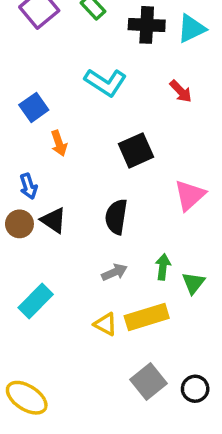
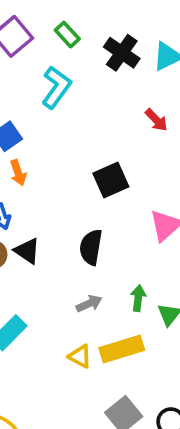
black cross: (147, 25) -> (122, 53), turned 32
cyan L-shape: (105, 82) -> (56, 87), moved, turned -87
orange arrow: (59, 143) -> (18, 173), moved

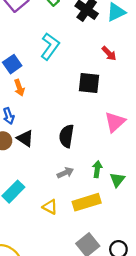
cyan L-shape: (56, 87) -> (50, 46), moved
black square: (111, 180) -> (89, 83), moved, turned 30
yellow triangle: (80, 356) -> (50, 207), moved

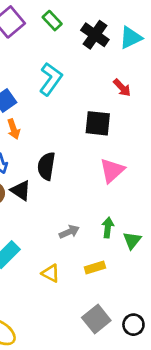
pink triangle: (115, 122) -> (112, 170), moved
black semicircle: (67, 136) -> (46, 166), moved
yellow rectangle: (87, 202) -> (95, 268), size x0.6

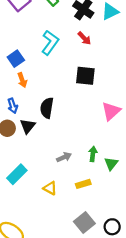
red arrow: (122, 88) -> (84, 38), moved
pink triangle: (112, 170) -> (111, 111), moved
black triangle: (21, 190) -> (28, 126), turned 35

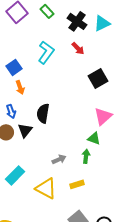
black square: (85, 76) -> (98, 78), moved, turned -36
green triangle: (111, 164) -> (94, 138), moved, turned -48
yellow triangle: (50, 188) -> (46, 188), size x1.6

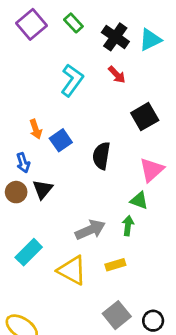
blue square: (14, 67) -> (61, 140), moved
black semicircle: (43, 113) -> (101, 156), moved
gray arrow: (59, 159) -> (90, 230), size x1.5

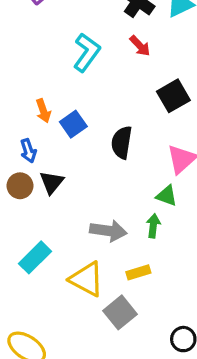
gray arrow: (90, 230) -> (108, 231), turned 32
gray square: (117, 315) -> (120, 312), moved

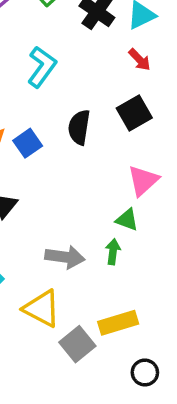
red arrow: (140, 46) -> (140, 60), moved
black semicircle: (122, 142) -> (79, 127), moved
yellow rectangle: (138, 272) -> (118, 323), moved, size x1.5

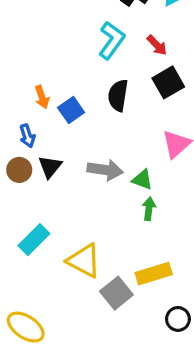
red arrow: (140, 60) -> (157, 45), moved
cyan L-shape: (42, 67) -> (112, 40), moved
green triangle: (127, 220) -> (142, 180), moved
gray arrow: (65, 257) -> (105, 170), moved

